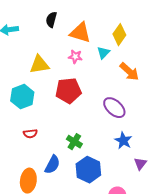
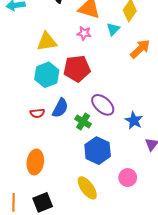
orange arrow: (129, 72) -> (140, 49), turned -85
cyan hexagon: (22, 97) -> (47, 75), moved
purple ellipse: (114, 108) -> (103, 105), moved
blue semicircle: (52, 165) -> (60, 108), moved

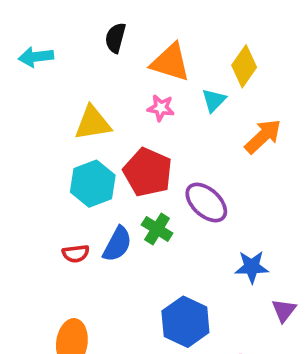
red pentagon: (77, 69) -> (148, 172), turned 30
purple ellipse: (103, 105) -> (206, 202), moved
blue star: (134, 120) -> (252, 267), turned -30
green cross: (83, 121) -> (157, 229), moved

